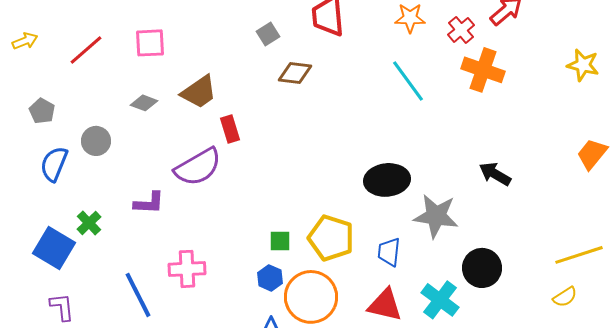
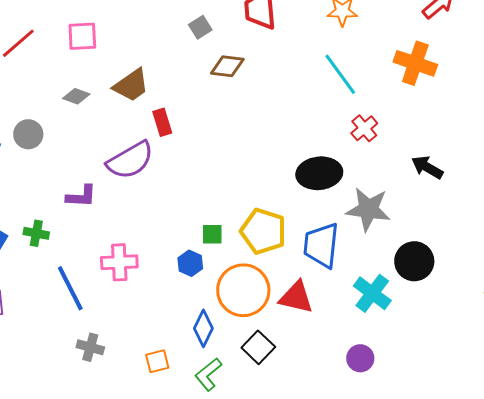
red cross: (461, 30) -> (364, 128), moved
green cross: (89, 223) -> (36, 233), moved, turned -35
blue trapezoid: (389, 252) -> (321, 245), size x1.6
blue hexagon: (270, 278) -> (190, 263), moved
red triangle: (385, 305) -> (296, 297), moved

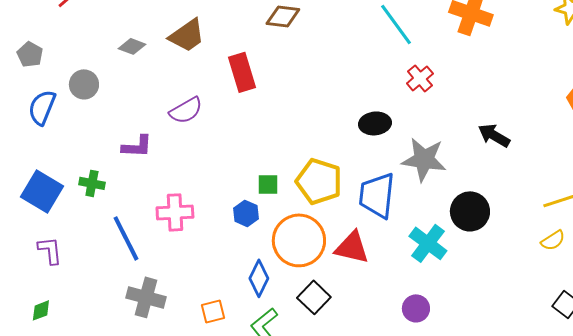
red rectangle: (162, 122) -> (242, 72), moved, size x1.4
purple semicircle: (130, 160) -> (186, 110), size x0.7
black arrow: (427, 167) -> (494, 135), moved
black ellipse: (319, 173) -> (375, 123), size x0.7
gray cross: (90, 347) -> (146, 297), size x1.4

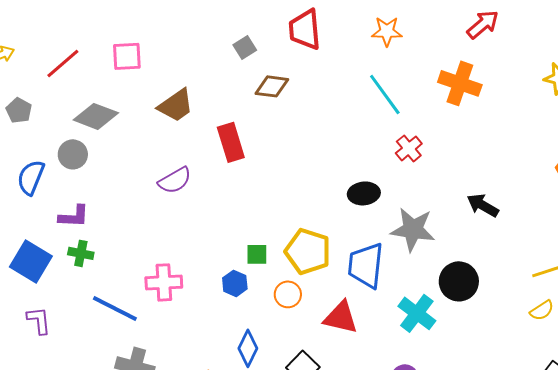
gray diamond: (132, 46) -> (96, 116), moved, size x1.6
gray pentagon: (30, 54) -> (19, 110), moved
purple L-shape: (137, 146) -> (74, 216), moved
blue line: (126, 238) -> (115, 308), turned -36
orange circle: (299, 240) -> (288, 294), moved, size x0.5

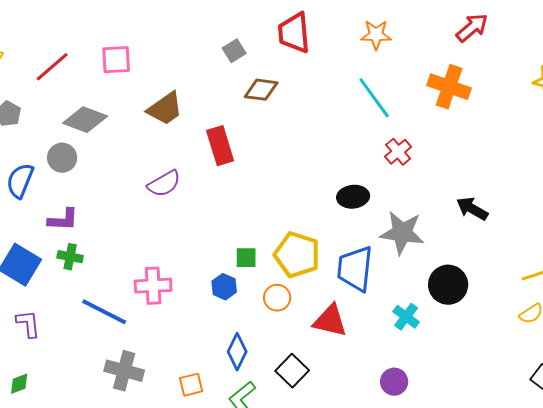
cyan cross: (417, 313) -> (406, 317), size x0.7

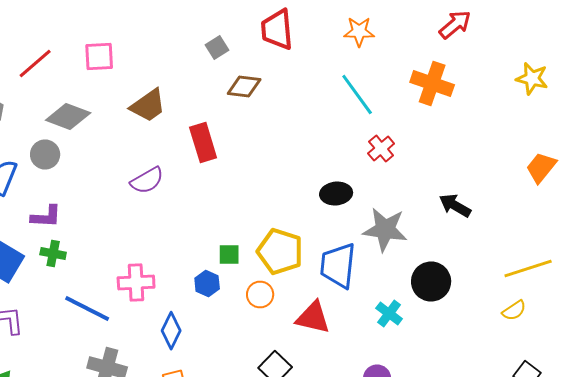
blue diamond: (237, 352) -> (171, 330), moved

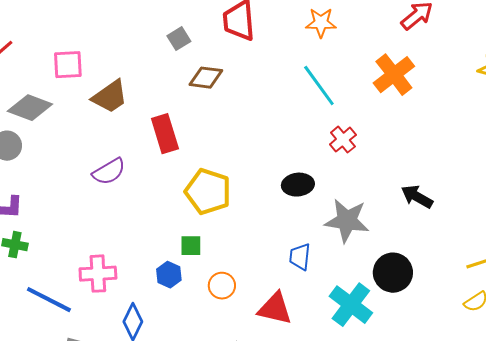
pink square: (99, 56) -> (68, 65), moved
orange cross: (432, 84) -> (394, 75), turned 33
yellow pentagon: (280, 252) -> (208, 192), moved
blue trapezoid: (338, 266) -> (300, 257), size x0.6
cyan cross: (389, 314) -> (351, 305), size x1.6

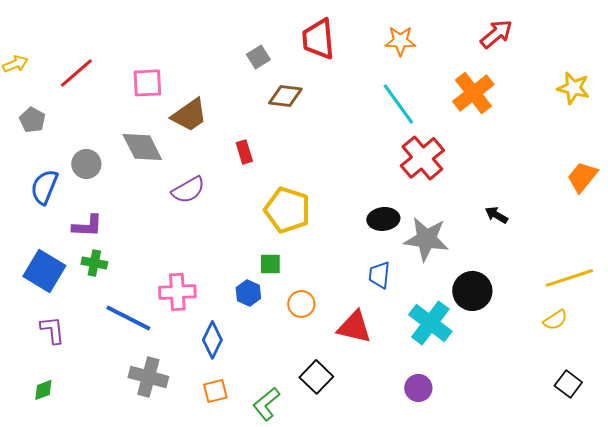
gray diamond: (30, 108) -> (142, 147), moved, turned 42
red rectangle: (165, 134) -> (244, 152), size x0.6
red cross: (343, 140) -> (422, 158), size x1.6
black ellipse: (298, 185) -> (383, 219), moved
black arrow: (417, 197) -> (496, 215), size x0.7

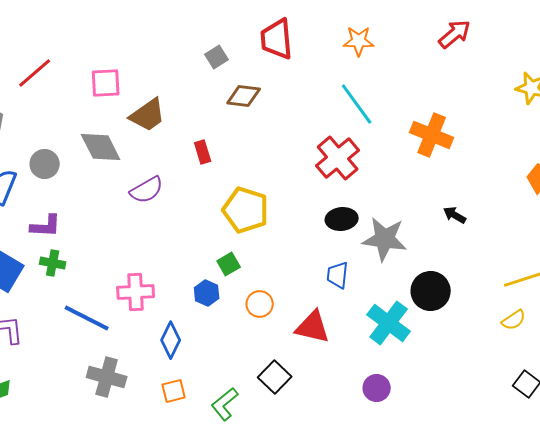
orange cross: (473, 93) -> (432, 135), moved, turned -30
red cross: (422, 158) -> (338, 158), moved
green square: (270, 264) -> (229, 264), turned -30

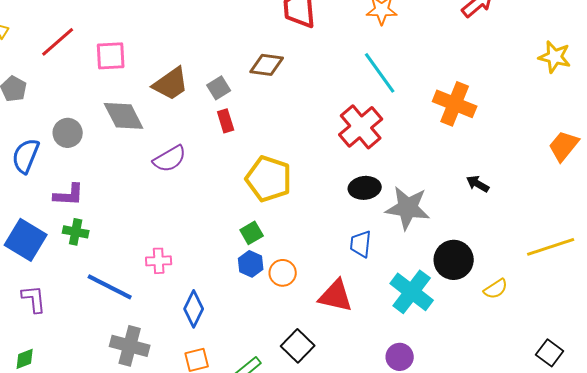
gray square: (217, 57) -> (219, 88), moved
pink square: (106, 83) -> (111, 56), moved
pink cross: (136, 292) -> (159, 261), size x0.7
blue hexagon: (207, 293) -> (251, 264), moved
yellow semicircle: (514, 320) -> (496, 289), moved

